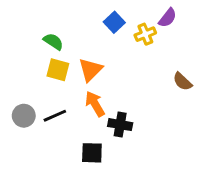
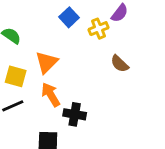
yellow square: (58, 70) -> (16, 76), moved
brown semicircle: (182, 82) -> (120, 64), moved

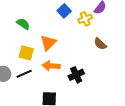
orange arrow: (51, 95) -> (51, 66), turned -54
black cross: (75, 114) -> (76, 75), moved, turned -35

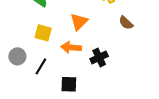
orange triangle: (48, 43) -> (79, 22), moved
black line: (24, 74) -> (41, 66), moved, turned -35

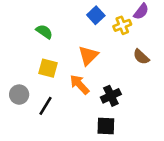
orange arrow: (71, 47) -> (79, 84), turned 42
black square: (69, 84) -> (106, 126), moved

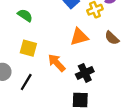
orange triangle: (88, 56) -> (79, 37), moved, turned 30

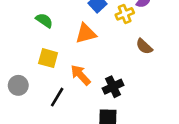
orange triangle: (79, 37) -> (86, 33), moved
black line: (26, 82) -> (57, 97), moved

